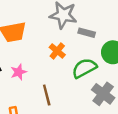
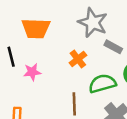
brown line: (47, 95) -> (74, 104), moved

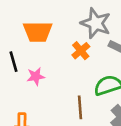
orange cross: (78, 59) -> (81, 51), moved

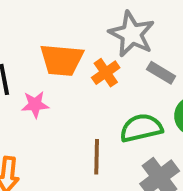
orange trapezoid: (38, 32) -> (62, 60), moved

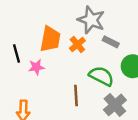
orange trapezoid: (62, 60) -> (50, 39), turned -80
green semicircle: (141, 128) -> (101, 76), turned 45

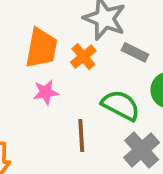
pink star: (36, 67) -> (46, 92), moved

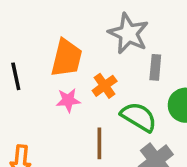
gray rectangle: (135, 52) -> (155, 67), turned 65
orange cross: (83, 57) -> (105, 86), moved

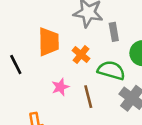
pink star: (68, 100) -> (60, 87), moved

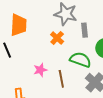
orange trapezoid: (49, 42) -> (19, 25), moved
orange cross: (81, 55) -> (57, 38), moved

